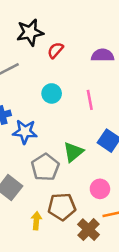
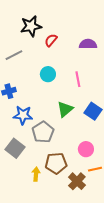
blue star: (25, 132) -> (23, 115), moved
green triangle: (73, 152) -> (65, 109), moved

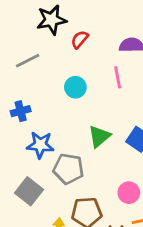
pink line: (78, 79) -> (118, 77), moved
gray pentagon: (43, 132) -> (68, 169), turned -30

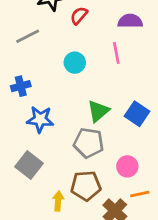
gray pentagon: (68, 169) -> (89, 143), moved

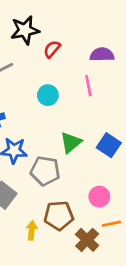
gray pentagon: (89, 143) -> (45, 171), moved

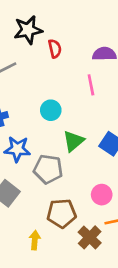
red semicircle: (52, 49) -> (55, 49), turned 126
cyan circle: (48, 95) -> (51, 110), moved
yellow arrow: (32, 230) -> (35, 240), moved

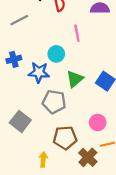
pink line: (91, 85) -> (77, 33), moved
blue star: (17, 149) -> (39, 72), moved

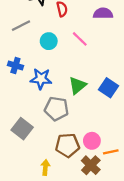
pink line: (77, 33) -> (80, 39), turned -35
cyan circle: (56, 54) -> (49, 41), moved
blue cross: (14, 59) -> (15, 65), turned 32
pink circle: (98, 122) -> (92, 141), moved

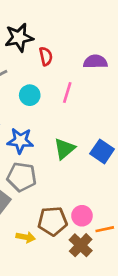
pink line: (80, 39) -> (67, 92), turned 63
gray pentagon: (56, 109) -> (22, 177), moved
yellow arrow: (45, 167) -> (26, 237), moved, turned 96

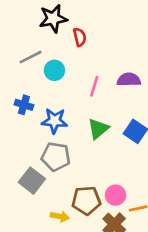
purple semicircle: (95, 62) -> (129, 80), moved
pink line: (67, 92) -> (94, 86), moved
cyan circle: (30, 95) -> (54, 70), moved

